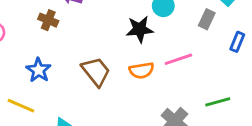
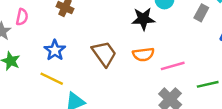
pink line: (178, 59) -> (173, 66), moved
yellow line: (21, 106) -> (52, 79), moved

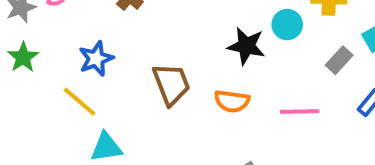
pink line: (173, 66) -> (300, 111), moved

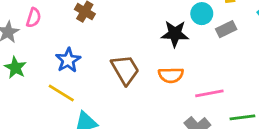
gray rectangle: (339, 60) -> (226, 29), moved, turned 30
pink line: (300, 111) -> (209, 93), moved

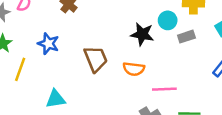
blue star: (68, 60) -> (48, 44), turned -30
yellow line: (61, 93) -> (20, 69), moved, turned 70

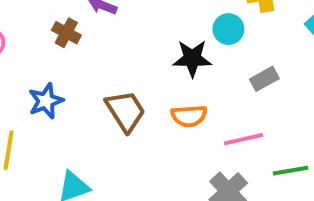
gray rectangle: (186, 37) -> (264, 79), moved
blue star: (48, 44) -> (46, 101), turned -30

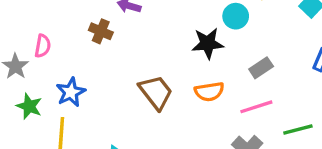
gray rectangle: (264, 79) -> (261, 68), moved
blue star: (46, 101) -> (71, 92), moved

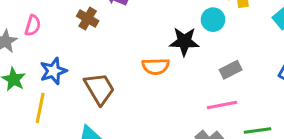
brown trapezoid: (156, 92) -> (99, 89), moved
orange semicircle: (209, 92) -> (156, 66), moved

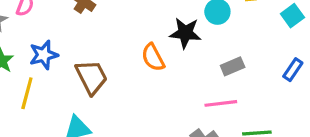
orange semicircle: (156, 66) -> (153, 57), turned 60

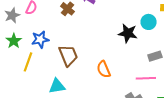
orange semicircle: (153, 57) -> (104, 69), moved

